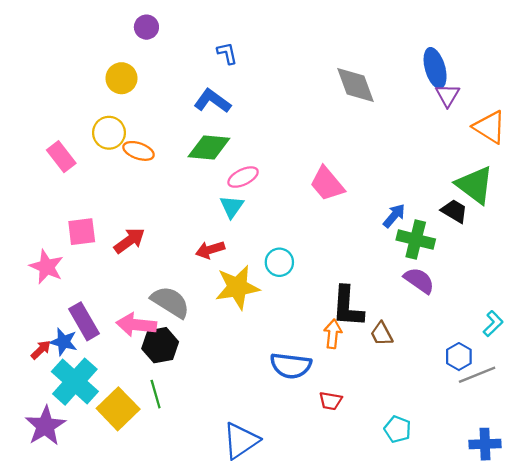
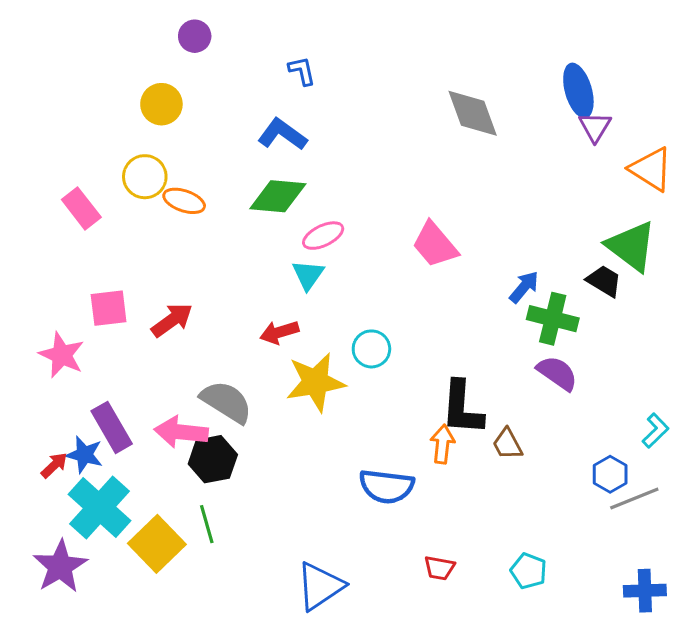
red trapezoid: (331, 401) -> (439, 568), moved

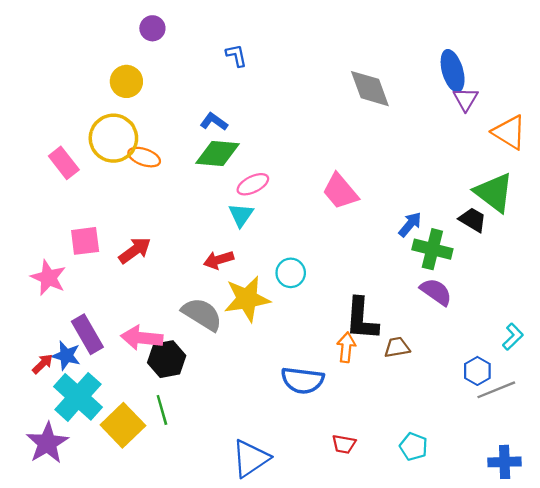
blue L-shape: (282, 134) -> (214, 122), moved, size x0.7
yellow circle: (145, 177) -> (113, 138), size x1.4
gray semicircle: (226, 402) -> (202, 314), moved
brown trapezoid: (507, 444) -> (397, 347), turned 108

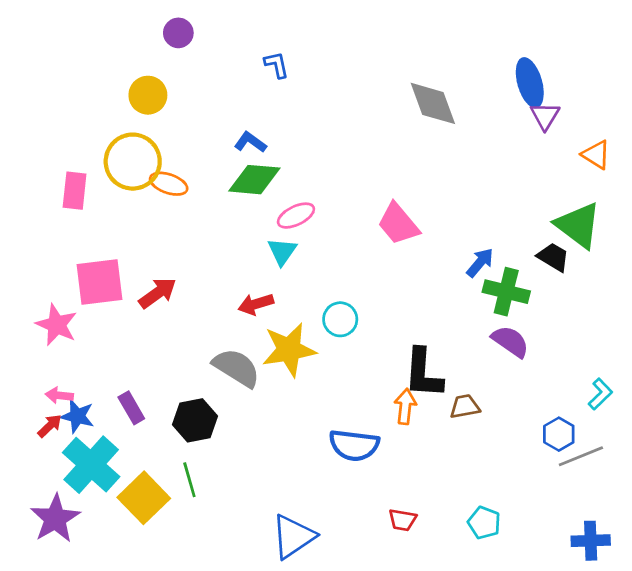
orange triangle: (509, 132) -> (596, 155), size x0.7
pink rectangle: (64, 163) -> (75, 191), turned 44
pink square: (85, 241) -> (99, 282), size x1.4
purple rectangle: (87, 334) -> (131, 408), moved, size x0.7
pink arrow: (142, 338) -> (59, 395), moved, size x0.6

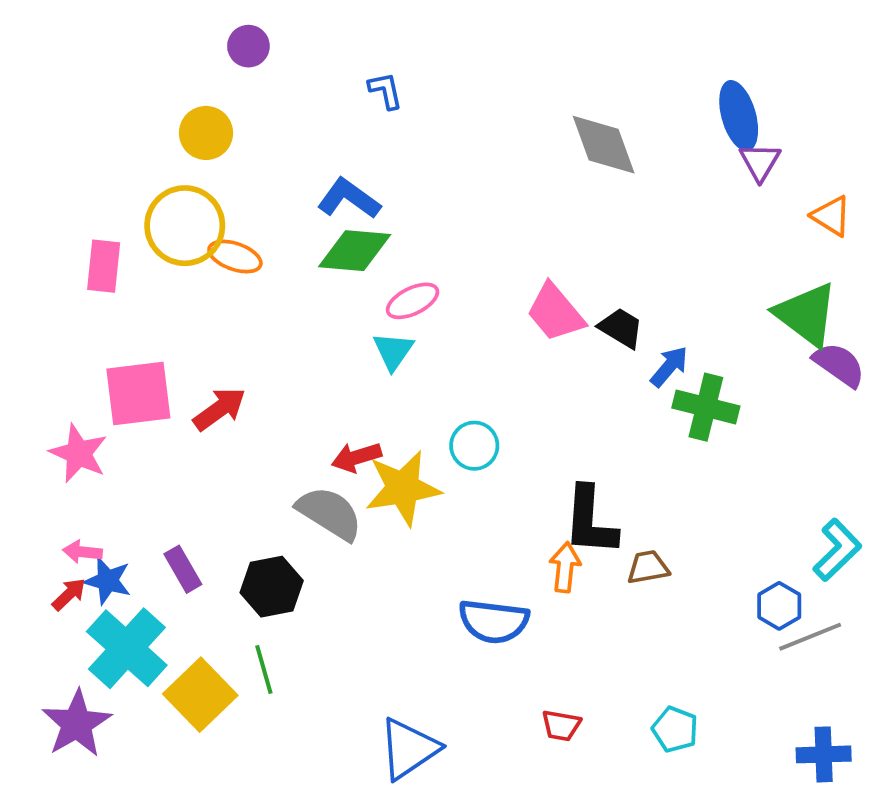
blue L-shape: (250, 142) -> (349, 199), size x1.4
black trapezoid: (553, 257) -> (621, 328), moved
red arrow: (256, 304) -> (357, 457), moved
purple semicircle: (510, 341) -> (839, 365), moved
cyan L-shape: (600, 394) -> (837, 550), size x1.4

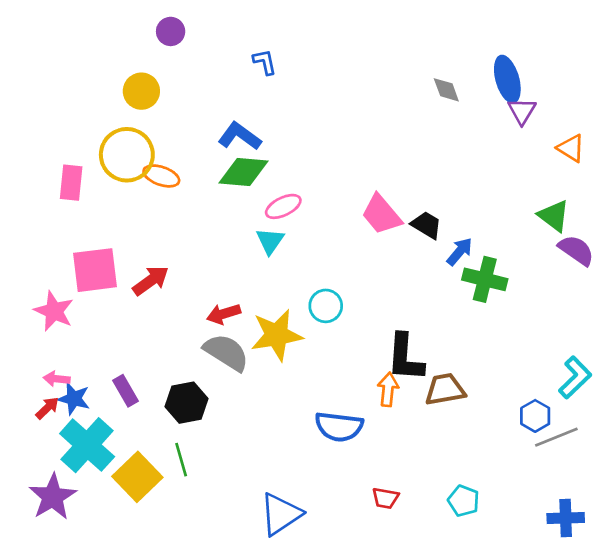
gray diamond: (604, 145) -> (446, 90), moved, size x0.6
green triangle: (806, 314) -> (554, 216), size x0.7
red arrow: (357, 457) -> (224, 314), moved
brown trapezoid: (648, 567) -> (445, 389), size x1.4

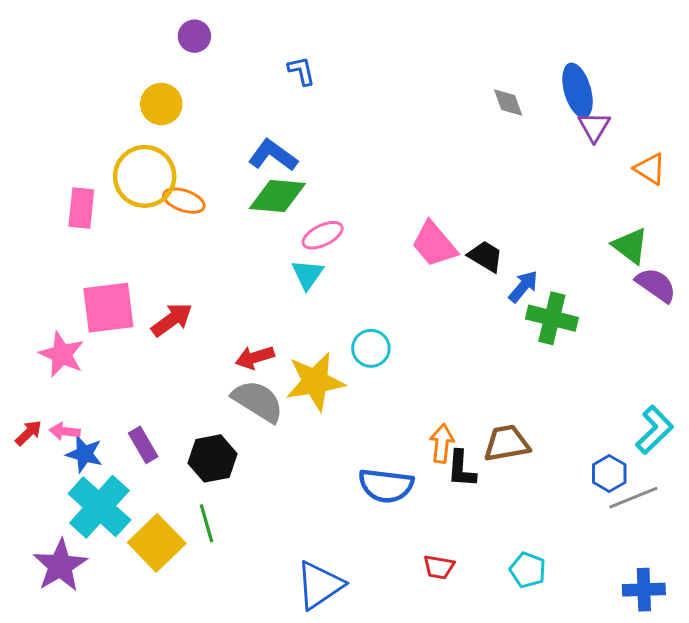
black L-shape: (405, 358) -> (461, 469), moved, size x0.7
red arrow: (47, 408) -> (29, 433), moved

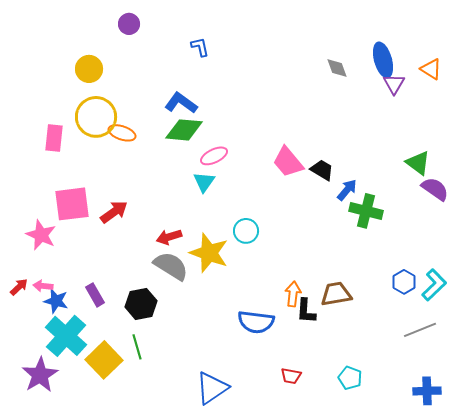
yellow circle: (161, 104) -> (89, 69), moved
orange triangle: (650, 169) -> (431, 69), moved
yellow star: (315, 382) -> (209, 253), turned 30
blue hexagon: (609, 474) -> (404, 282), moved

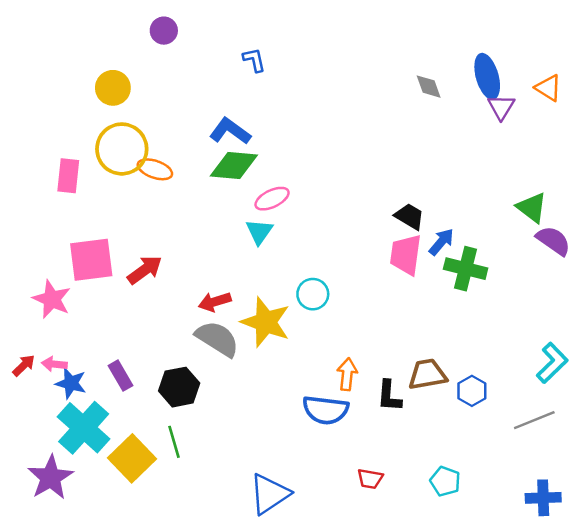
pink trapezoid: (288, 162) -> (406, 255), moved, turned 48
blue hexagon: (404, 282) -> (472, 391), moved
orange arrow: (293, 294) -> (347, 374), moved

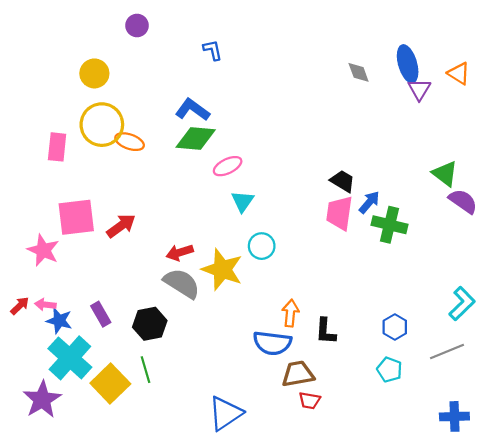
cyan triangle: (259, 232) -> (242, 201), moved
brown trapezoid: (427, 374) -> (298, 374), moved
cyan pentagon: (445, 481) -> (389, 370), moved

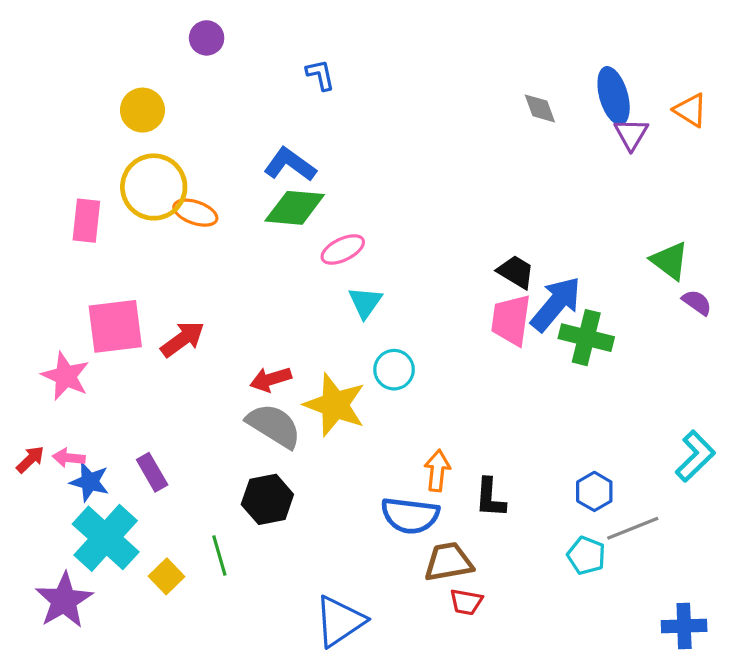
purple semicircle: (463, 201) -> (697, 302), size x0.7
blue arrow: (369, 202) -> (556, 304), size x1.6
black hexagon: (150, 324) -> (267, 499), moved
gray line: (447, 352) -> (633, 528), moved
yellow square: (110, 383) -> (167, 576), size x0.6

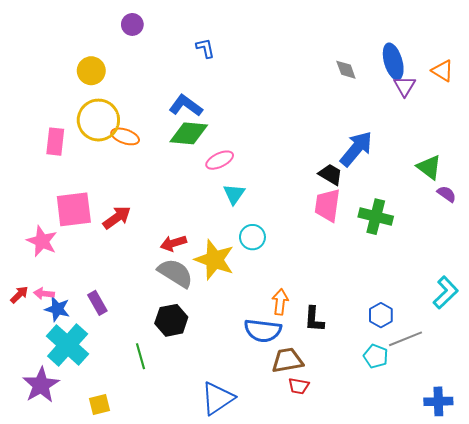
blue arrow: (556, 304) -> (356, 149), moved
yellow square: (167, 576) -> (99, 405), moved, turned 30

